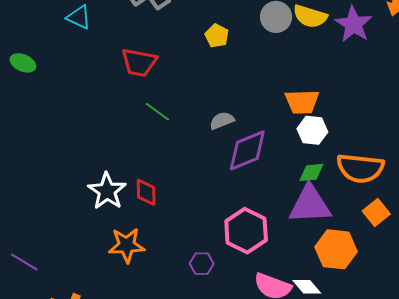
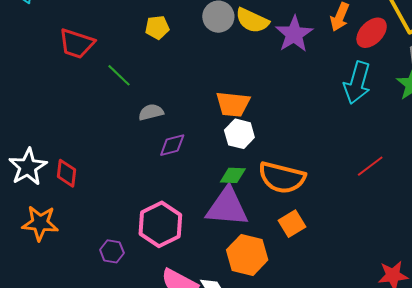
yellow pentagon: (217, 36) -> (157, 27), turned 30
green line: (157, 112) -> (119, 75), moved
purple diamond: (247, 150) -> (172, 145), size x0.6

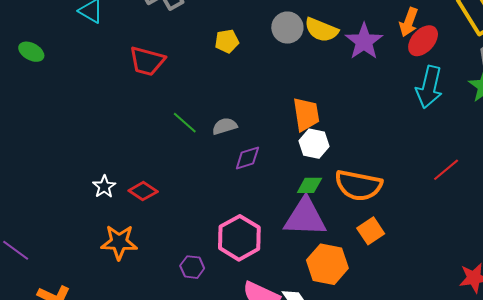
red ellipse: (372, 33) -> (423, 41), moved
green line: (119, 75) -> (185, 123), moved
orange trapezoid: (233, 104) -> (306, 114), turned -102
white star: (28, 167) -> (104, 187), size x0.6
red diamond: (66, 173) -> (143, 191), turned -60

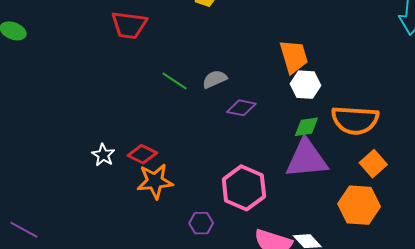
purple diamond: (247, 158) -> (241, 108), turned 36
orange star: (119, 242) -> (155, 181), moved
orange hexagon: (327, 264) -> (359, 205), moved

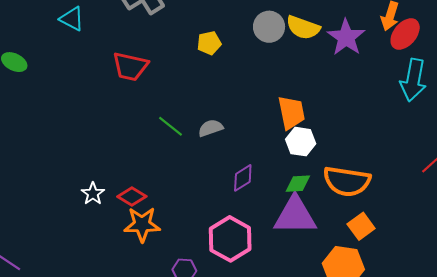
purple diamond: (241, 108) -> (243, 178), moved, turned -48

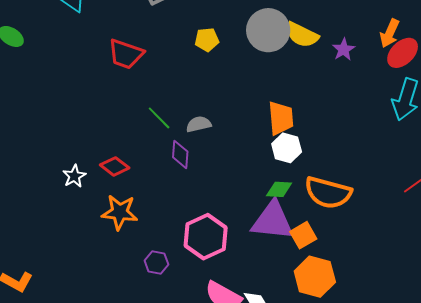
gray circle: (269, 27) -> (268, 30), size x1.4
purple star: (346, 37) -> (344, 49), size x0.6
purple diamond: (243, 178) -> (180, 154), moved, turned -60
red diamond: (132, 196) -> (115, 166), moved
orange square: (361, 226) -> (303, 235), moved

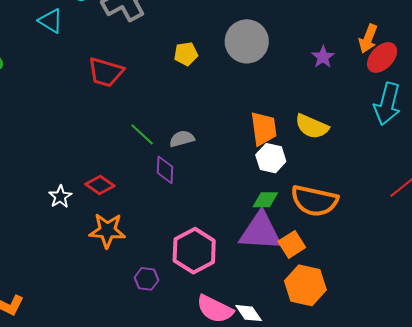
yellow semicircle: (302, 35) -> (312, 126), moved

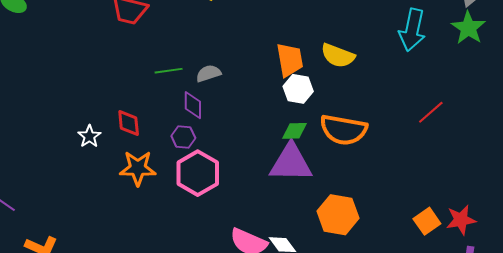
green line: (142, 134) -> (169, 71), turned -48
red diamond: (100, 185) -> (129, 123), turned 52
orange square: (292, 244) -> (427, 221), moved
pink hexagon: (194, 251) -> (198, 173), moved
purple hexagon: (146, 279) -> (183, 137), moved

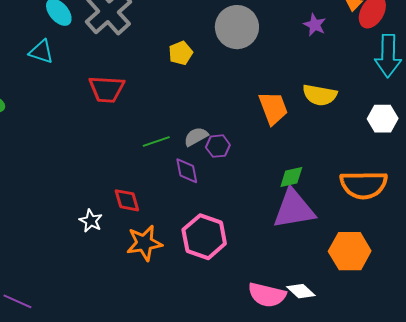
white hexagon: (298, 89) -> (383, 119), moved
orange semicircle: (344, 130) -> (364, 185), moved
purple hexagon: (183, 137) -> (218, 146), moved

